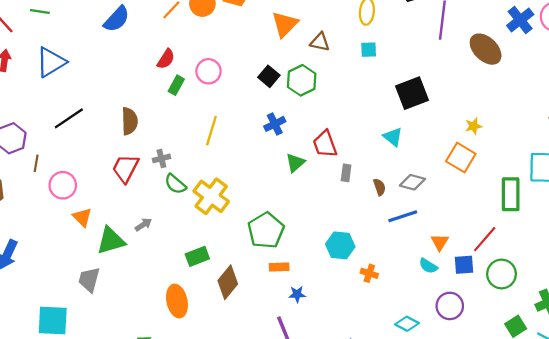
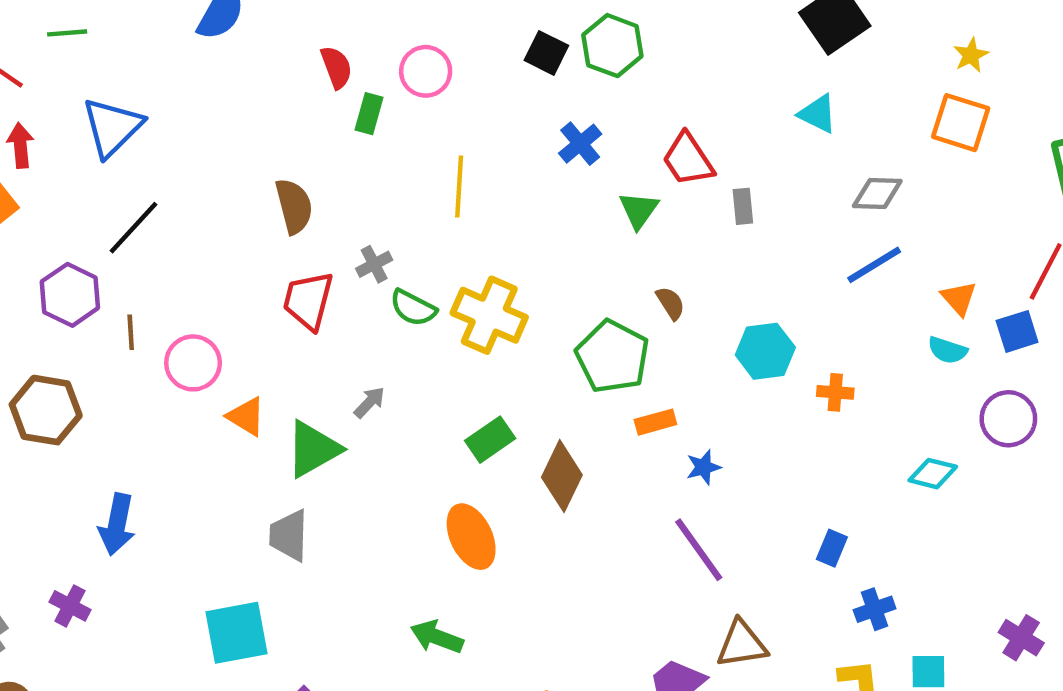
red semicircle: (166, 59) -> (336, 67), turned -40
black line: (69, 118) -> (134, 228), moved
brown semicircle: (379, 187) -> (670, 303), moved

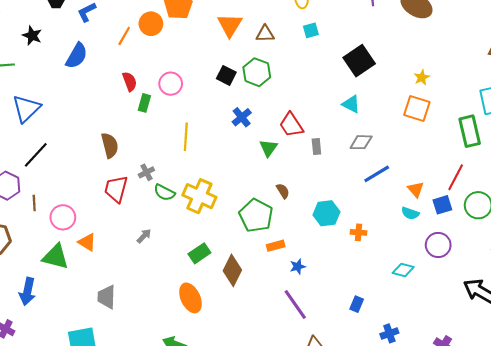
gray diamond: (877, 194) -> (361, 142), moved
green triangle: (313, 449) -> (56, 257), moved, turned 44
blue cross: (875, 609) -> (389, 333), moved

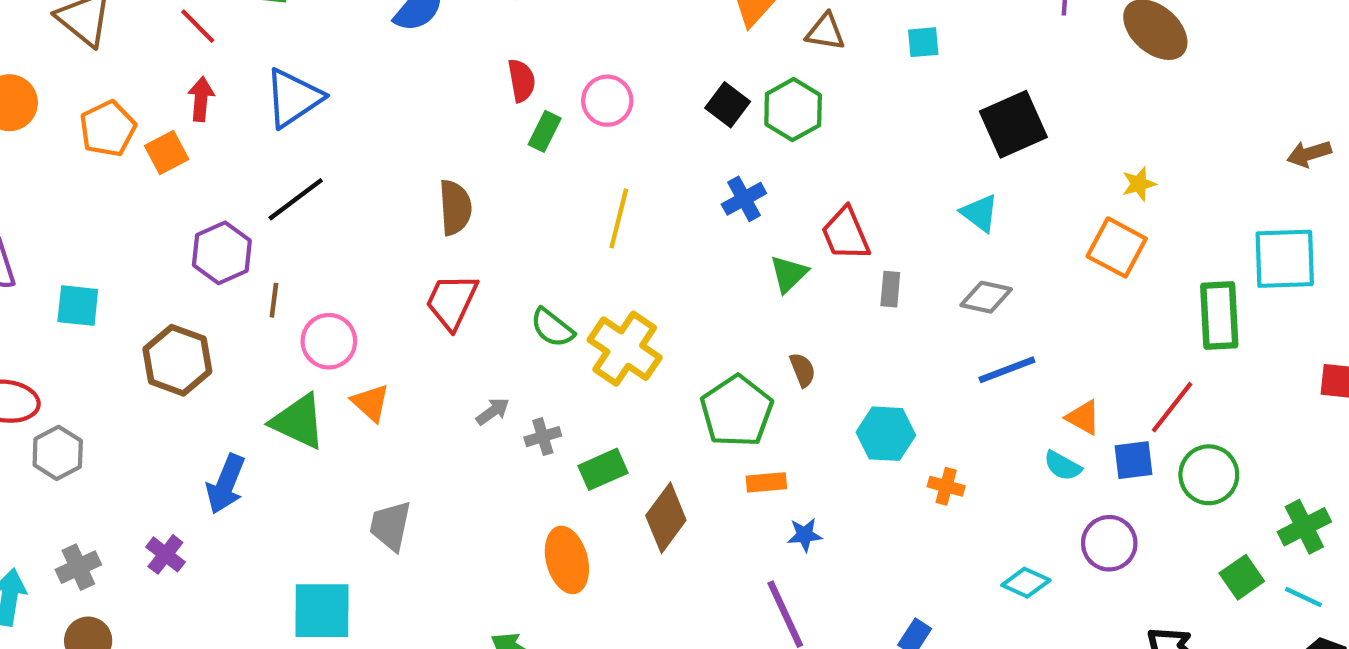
gray cross: (146, 172) -> (543, 437), moved
orange triangle: (416, 189) -> (1083, 417), turned -30

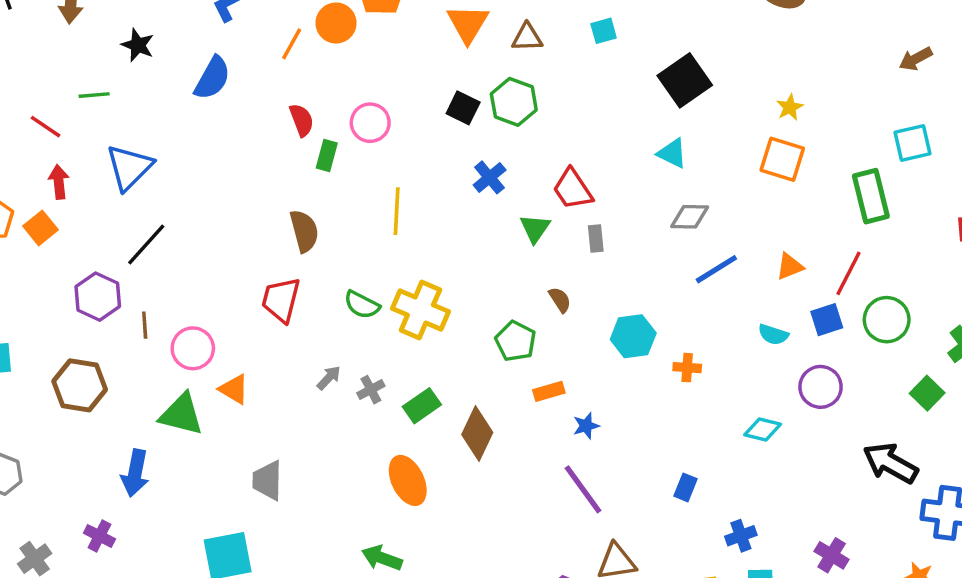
brown semicircle: (455, 207) -> (304, 231), moved
cyan square: (1285, 259) -> (913, 143), size x0.7
gray rectangle: (890, 289) -> (596, 239), moved
green pentagon: (737, 411) -> (516, 341), size x0.7
orange triangle: (1083, 417) -> (790, 266), moved, turned -40

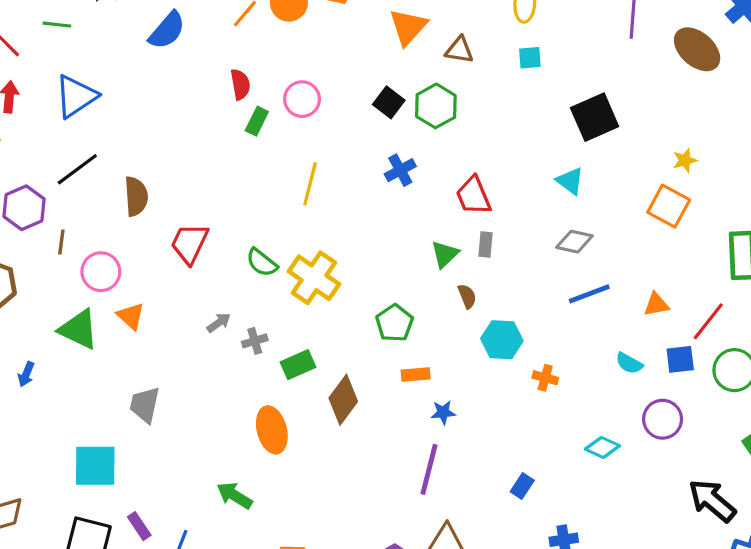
green triangle: (535, 228) -> (445, 254), moved
brown semicircle: (304, 231) -> (136, 196), moved
brown semicircle: (560, 300) -> (467, 296), moved
blue arrow: (135, 473) -> (26, 374), size x0.6
purple line: (583, 489) -> (429, 469), turned 39

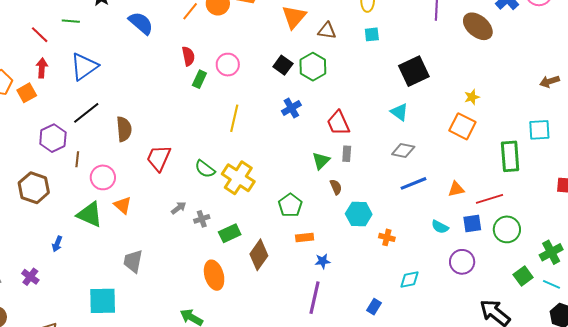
blue semicircle: (167, 30) -> (141, 23), turned -88
red line: (708, 321) -> (489, 199), turned 36
cyan diamond: (602, 447) -> (409, 279), moved, turned -35

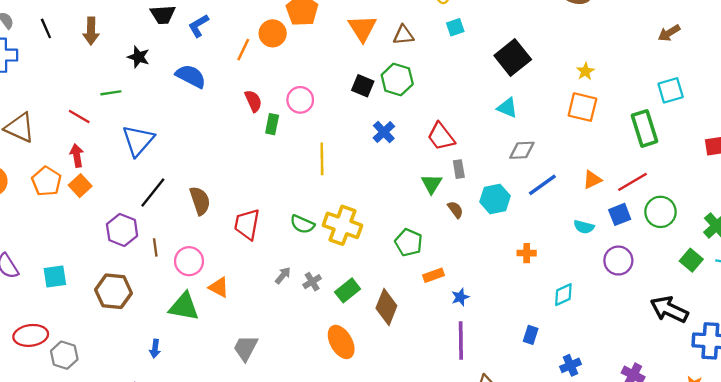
red arrow: (42, 68) -> (77, 156), moved
cyan hexagon: (359, 214) -> (495, 199), moved
gray trapezoid: (133, 261) -> (246, 348), turned 30

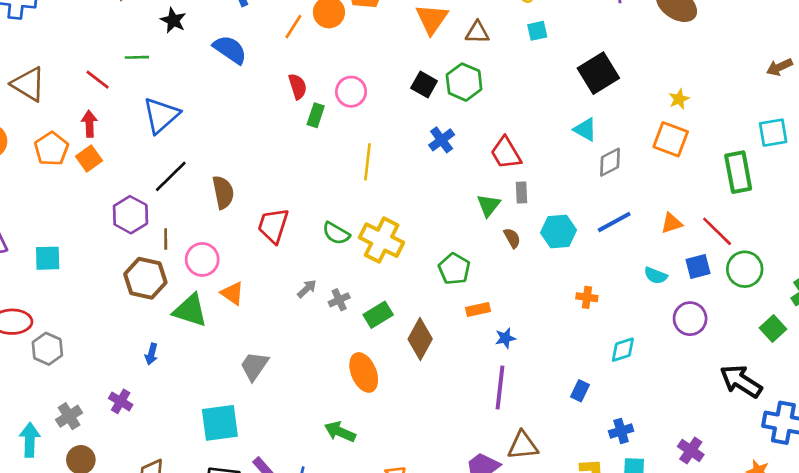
gray diamond: (522, 150) -> (610, 162), moved, turned -32
red line: (632, 182) -> (717, 231), turned 68
brown hexagon: (114, 291) -> (145, 278), moved

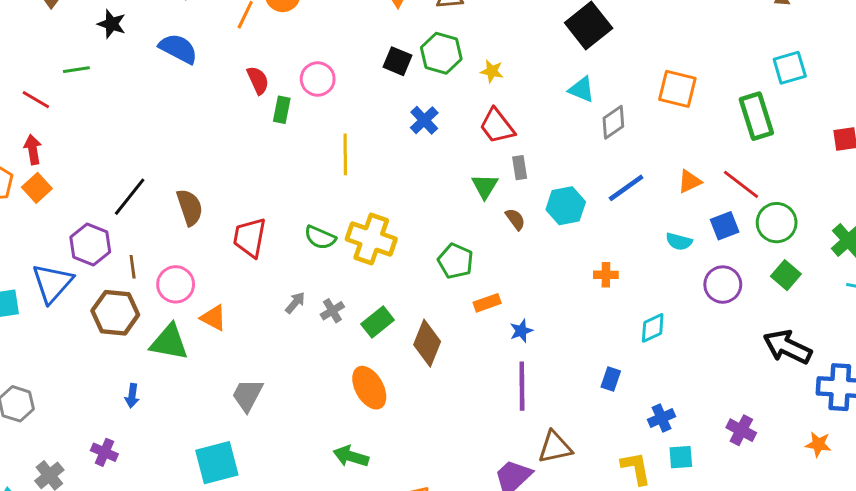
yellow star: (679, 99) -> (492, 71), moved, turned -30
blue triangle: (161, 115) -> (52, 283), moved
green square: (773, 328) -> (786, 275), moved

